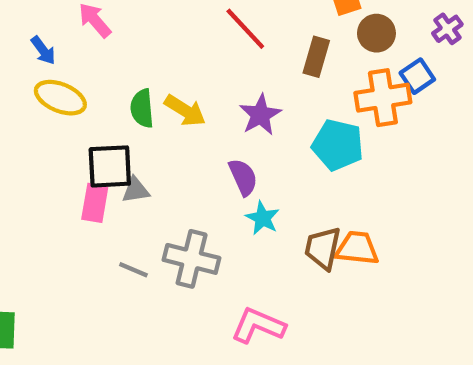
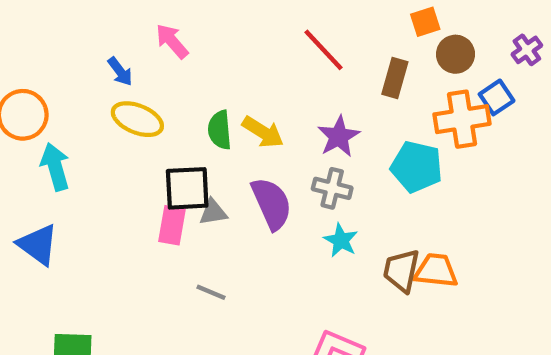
purple semicircle: (243, 177) -> (272, 204), moved, size x1.4
gray cross: (192, 259) -> (332, 188), moved, size x0.7

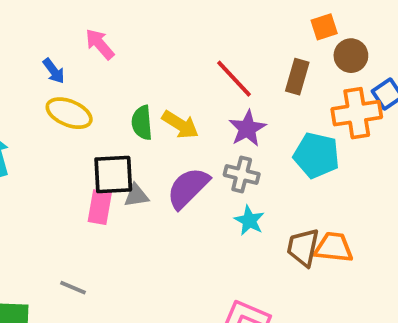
red line: (323, 50) -> (234, 79), moved
purple semicircle: (272, 204) -> (188, 188), turned -111
gray line: (211, 292) -> (73, 288), moved

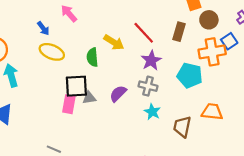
yellow arrow: (180, 125) -> (114, 42), moved
purple semicircle: (188, 188) -> (118, 94), size x0.7
orange trapezoid: (334, 247) -> (212, 112), moved

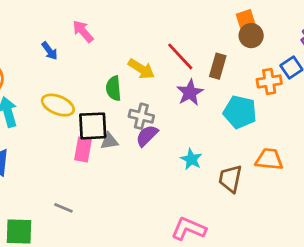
brown circle: (209, 20) -> (251, 36), moved
brown rectangle: (179, 32) -> (218, 66), moved
yellow ellipse: (52, 52) -> (58, 105), moved
orange cross: (212, 52) -> (269, 81), size x0.7
gray cross: (148, 86) -> (141, 116), moved

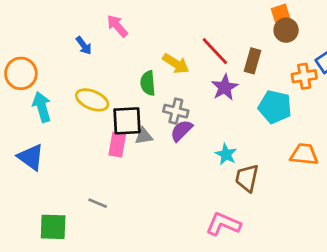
brown trapezoid: (230, 179) -> (247, 178), moved

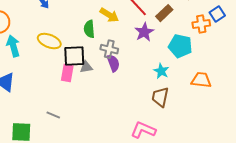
brown rectangle: (253, 61) -> (164, 13), turned 30
purple semicircle: (181, 131) -> (113, 63), turned 114
cyan star: (226, 154) -> (161, 71), moved

